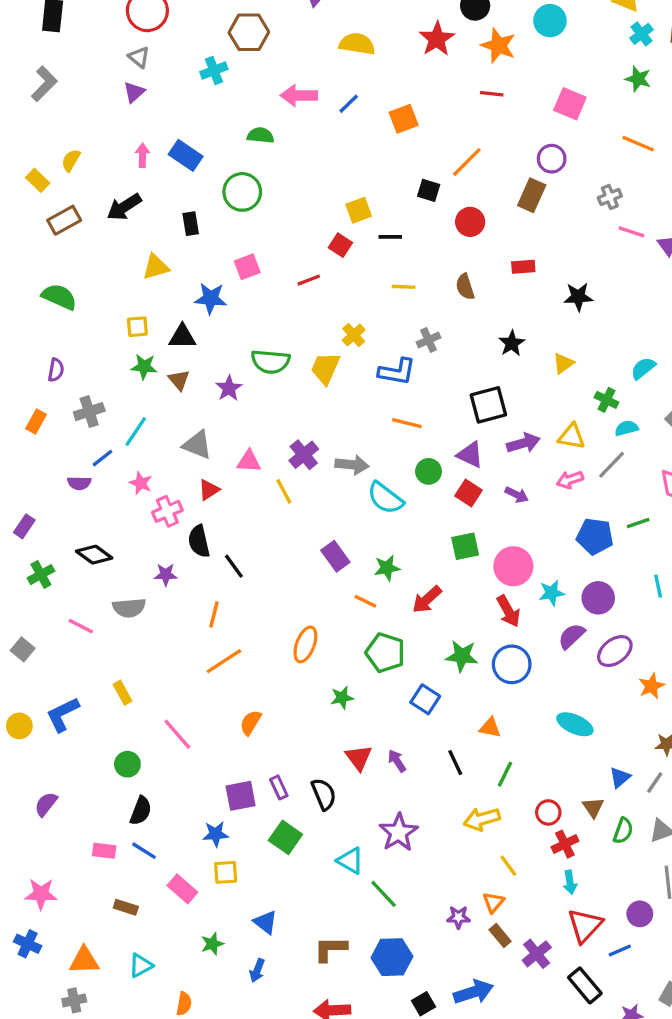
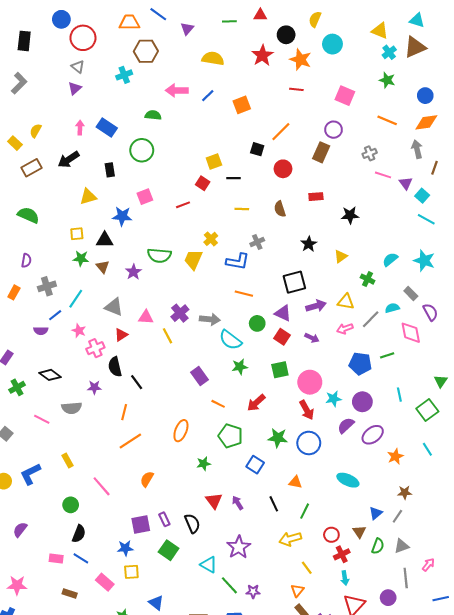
cyan semicircle: (626, 428) -> (392, 308), moved
green star: (387, 568) -> (240, 367), moved
purple star: (458, 917) -> (253, 591), moved

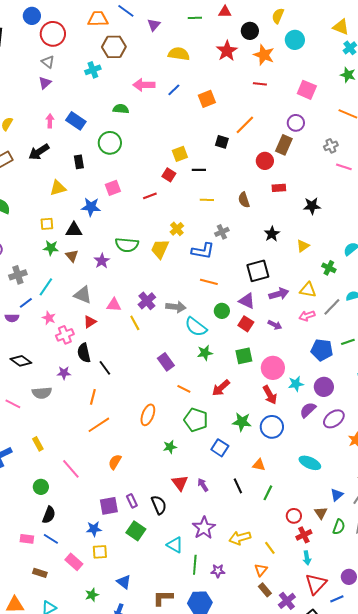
red circle: (283, 169) -> (265, 161), moved
yellow arrow: (290, 539) -> (240, 538), moved
green line: (229, 585) -> (195, 565), turned 48

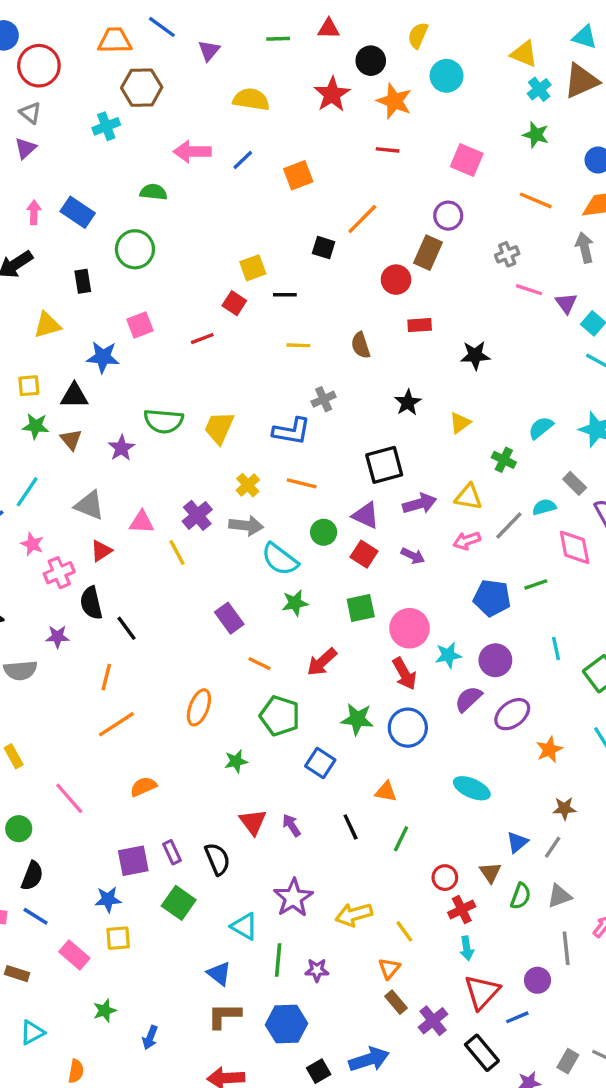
yellow cross: (177, 229) -> (248, 485), moved
orange semicircle: (115, 462) -> (143, 787), turned 35
blue triangle: (124, 582) -> (219, 974), moved

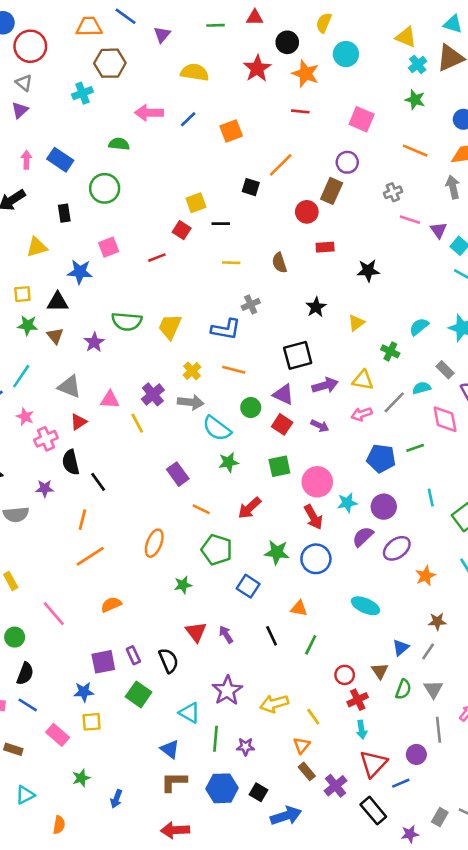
gray triangle: (559, 896) -> (433, 689), turned -42
black square: (319, 1071) -> (259, 792), moved, turned -30

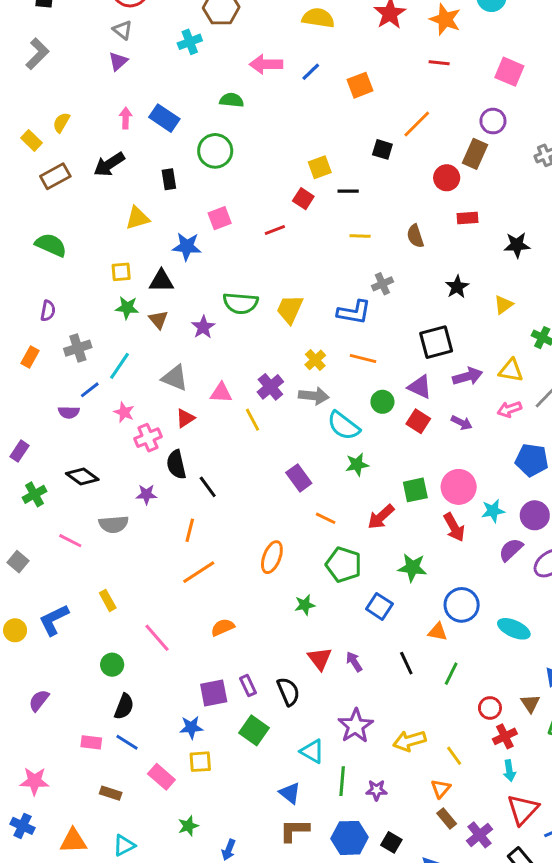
green square: (279, 466) -> (415, 490), moved
blue circle: (316, 559) -> (462, 605), moved

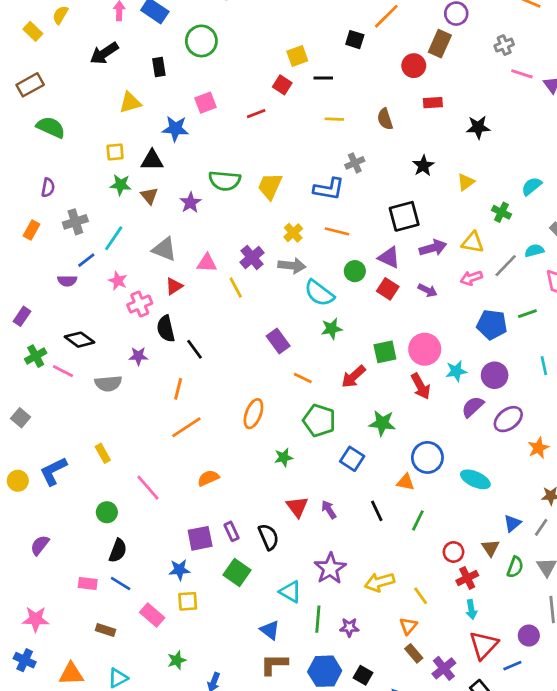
brown rectangle: (55, 176) -> (30, 85), moved
pink line: (70, 541) -> (63, 371), moved

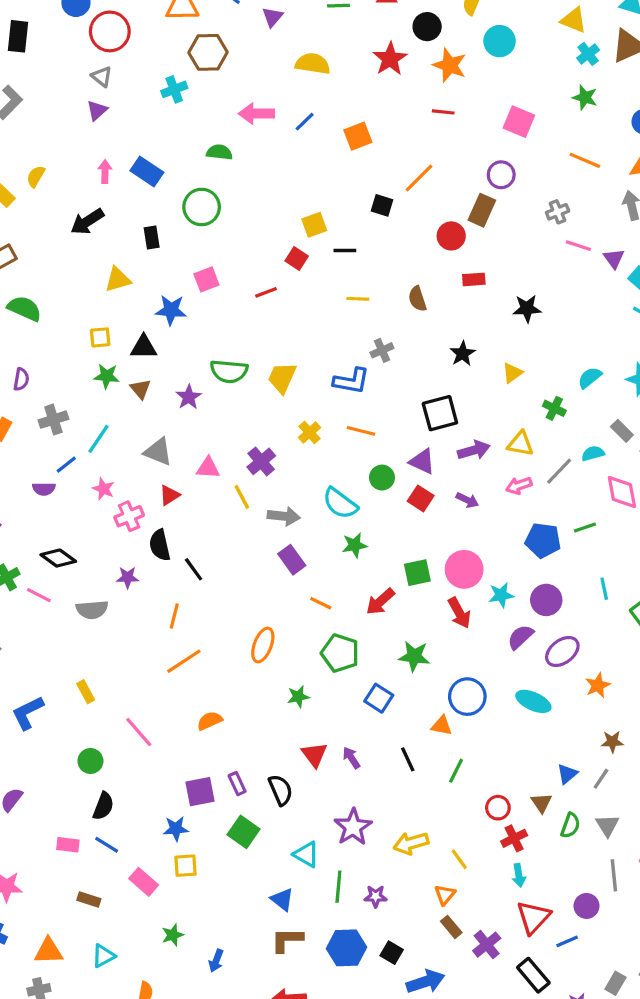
gray arrow: (292, 266) -> (284, 516), moved
cyan ellipse: (475, 479) -> (533, 701), moved

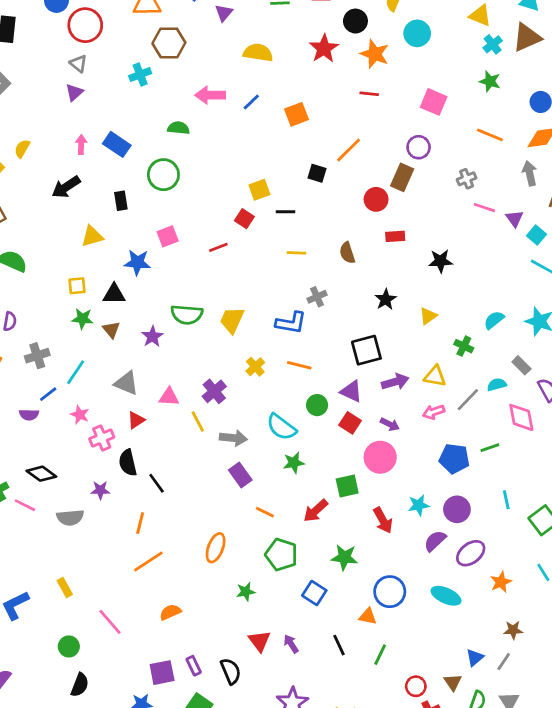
pink circle: (464, 569) -> (380, 457), moved

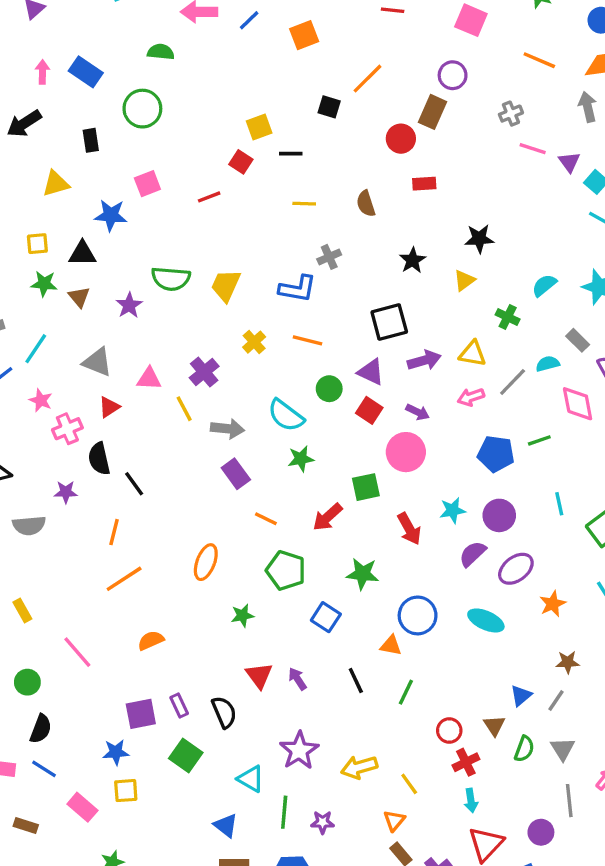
black star: (440, 261) -> (479, 239), moved

